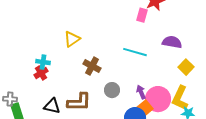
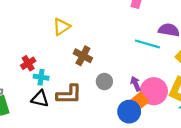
cyan line: (135, 52) -> (147, 44), moved
cyan cross: (43, 62) -> (41, 77), moved

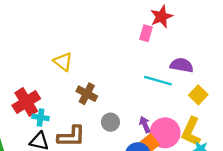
yellow triangle: (61, 27) -> (63, 62), turned -48
red cross: (28, 63) -> (26, 102), size x1.6

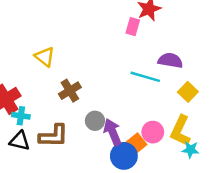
brown cross: (87, 94) -> (70, 91), turned 30
purple arrow: (145, 125) -> (113, 132), moved, size x1.5
pink circle: (165, 133) -> (153, 132), size x0.7

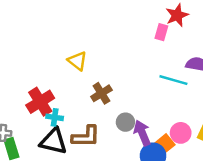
black triangle: (20, 141) -> (53, 141), size x1.4

